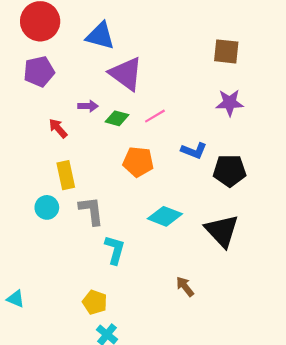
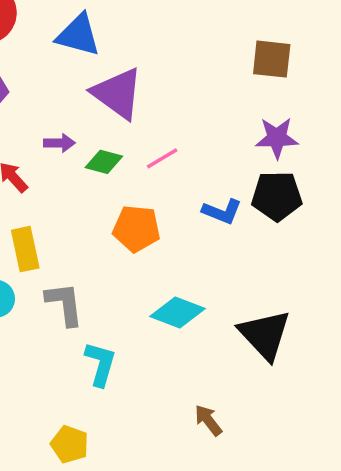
black pentagon: (230, 171) -> (277, 196), moved

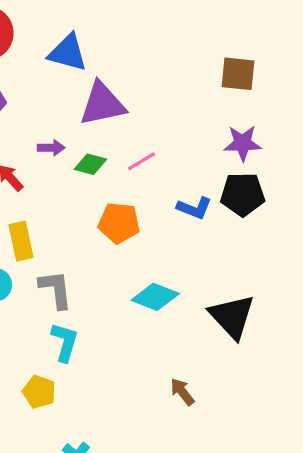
purple triangle: (118, 93) -> (102, 104), turned -48
cyan L-shape: (100, 364) -> (65, 342), moved
yellow pentagon: (70, 444) -> (39, 392), moved

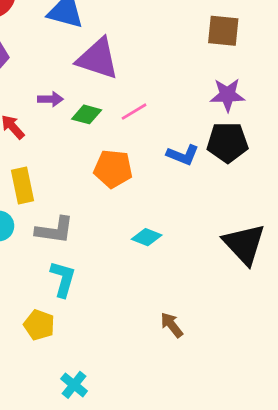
purple triangle: (102, 104) -> (98, 59), turned 30
gray L-shape: (56, 289) -> (55, 230), turned 105
cyan diamond: (155, 297) -> (147, 237), size x0.7
black triangle: (232, 316) -> (244, 244), moved

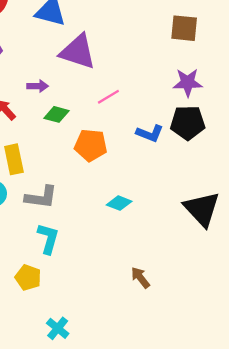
green diamond: (87, 114) -> (56, 114), moved

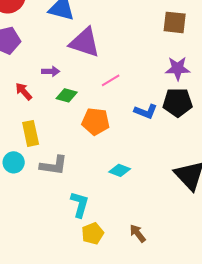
cyan L-shape: (48, 239) -> (80, 204), moved
yellow pentagon: (28, 278) -> (93, 233), moved, turned 30

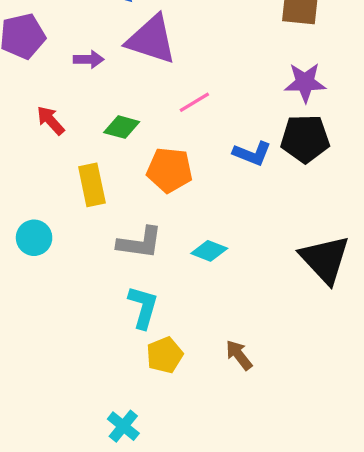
purple arrow: (51, 71) -> (89, 59), moved
yellow rectangle: (31, 133) -> (92, 185), moved
gray L-shape: (54, 165) -> (140, 243), moved

